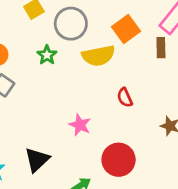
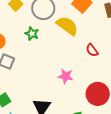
yellow semicircle: (98, 56) -> (67, 26), turned -120

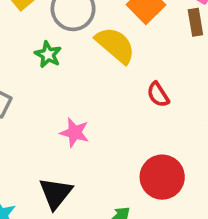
pink star: (66, 76) -> (75, 133), moved

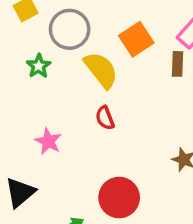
red semicircle: (158, 95) -> (105, 118), moved

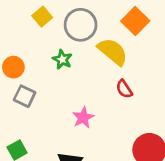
pink star: (48, 141) -> (83, 118), turned 30

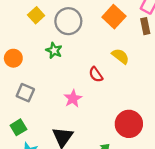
yellow semicircle: (113, 52) -> (120, 56), moved, size x0.7
red semicircle: (124, 89) -> (96, 74), moved
gray square: (25, 96) -> (25, 93), moved

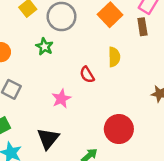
yellow semicircle: (120, 56) -> (114, 57), turned 48

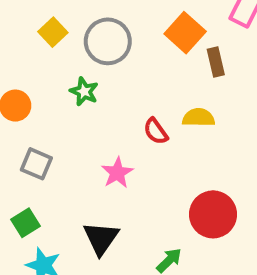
brown rectangle: (142, 27) -> (216, 62), moved
yellow semicircle: (114, 57) -> (199, 118), moved, turned -84

